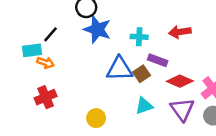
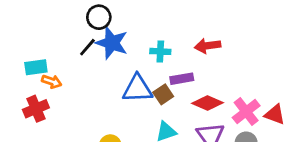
black line: (50, 34) -> (87, 47), moved
purple rectangle: (158, 60) -> (182, 79), turned -30
red cross: (46, 97) -> (36, 109), moved

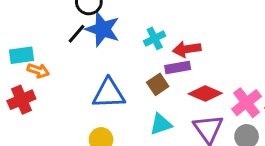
red arrow: (208, 46) -> (187, 49), moved
cyan cross: (160, 51) -> (155, 38), turned -30
blue triangle: (137, 89) -> (109, 94), moved

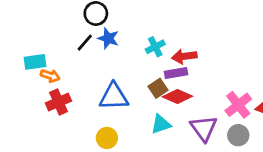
blue star: (103, 29) -> (108, 38), size x0.7
red diamond: (205, 94) -> (177, 96), moved
red cross: (21, 100) -> (58, 102), moved

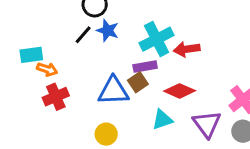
cyan cross: (155, 47) -> (157, 39), size x1.6
purple rectangle: (176, 73) -> (145, 66), moved
brown square: (158, 88) -> (138, 82), moved

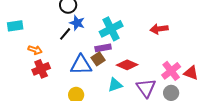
black line: (83, 35) -> (65, 34), moved
red arrow: (187, 49) -> (159, 29), moved
cyan rectangle: (31, 55) -> (15, 26), moved

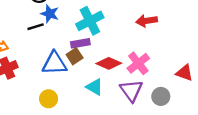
black line: (65, 34) -> (36, 27), turned 32
pink cross: (171, 71) -> (138, 63), moved
cyan triangle: (115, 85) -> (95, 87), turned 49

